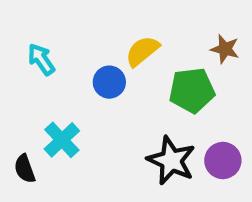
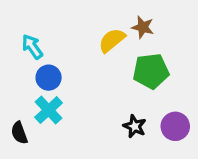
brown star: (225, 49) -> (143, 27), moved
blue circle: (109, 82) -> (49, 78), moved
black star: (171, 160) -> (135, 126), size x0.6

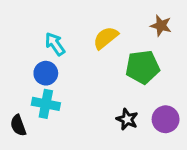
brown star: (143, 27) -> (161, 26), moved
cyan arrow: (32, 47) -> (55, 44), moved
cyan cross: (49, 110) -> (46, 104), turned -36

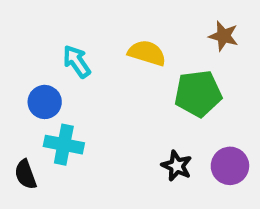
yellow semicircle: (106, 38) -> (147, 53), turned 56
blue circle: (46, 73) -> (45, 102), moved

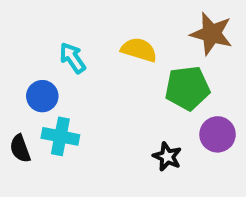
brown star: (224, 36) -> (211, 34), size x1.5
purple circle: (230, 166) -> (218, 134), moved
black semicircle: (26, 174) -> (20, 148), moved

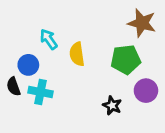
yellow semicircle: (139, 50) -> (77, 54), moved, turned -115
black semicircle: (20, 148) -> (13, 87), moved

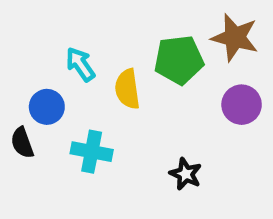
green pentagon: (126, 59) -> (179, 60), moved
purple circle: (146, 91) -> (242, 105), moved
cyan cross: (40, 92) -> (92, 152), moved

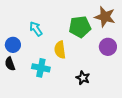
yellow semicircle: (127, 89) -> (60, 50), moved
blue circle: (47, 107) -> (13, 45), moved

